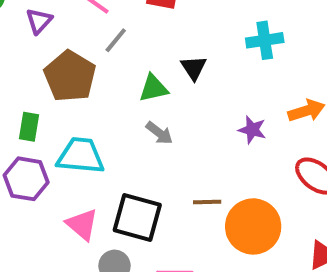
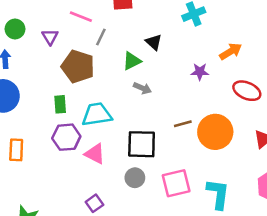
pink triangle: (82, 224) -> (95, 154), moved

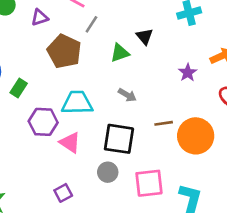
purple triangle: (50, 37) -> (40, 17), turned 36
purple star: (200, 72) -> (188, 73), turned 30
gray arrow: (142, 88) -> (127, 95), moved
green rectangle: (60, 104) -> (19, 88), moved, turned 30

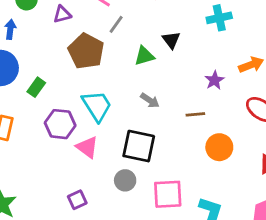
cyan trapezoid: (77, 103) -> (97, 106), turned 56
brown line: (164, 123) -> (195, 114), moved
orange circle: (196, 136) -> (219, 147), size x0.7

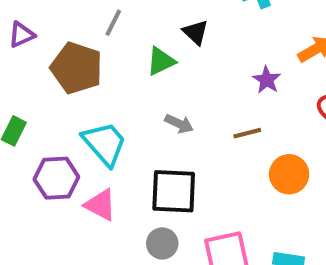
purple triangle: (62, 14) -> (22, 35), moved

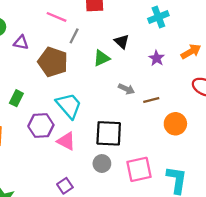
purple triangle: (22, 35) -> (21, 43), turned 35
purple star: (267, 80) -> (157, 58), moved
gray arrow: (179, 124) -> (126, 89), moved

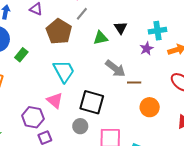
cyan cross: (158, 17) -> (157, 31), moved
gray arrow: (126, 89) -> (115, 68), size x1.5
purple hexagon: (41, 126) -> (33, 117), moved

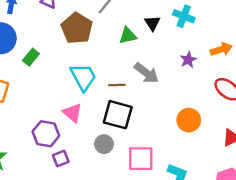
cyan cross: (157, 31) -> (184, 16), moved, turned 30
purple star: (147, 49) -> (188, 60), moved
brown line: (134, 82) -> (117, 85), moved

